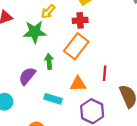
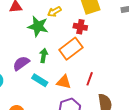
cyan rectangle: (53, 99) -> (40, 80), moved

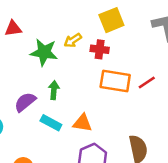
yellow arrow: (54, 12) -> (73, 40), moved
orange rectangle: (71, 49) -> (115, 81), moved, turned 50
red line: (90, 79) -> (147, 83), moved, turned 40

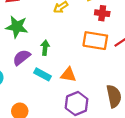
red cross: (100, 49) -> (102, 13), moved
green star: (44, 52) -> (17, 27), moved

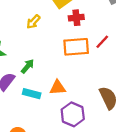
green arrow: (45, 48) -> (28, 66), turned 48

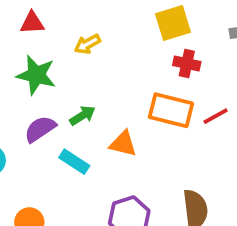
yellow arrow: (33, 22) -> (87, 44), moved
orange triangle: (58, 88) -> (123, 144), moved

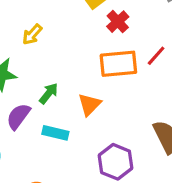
red cross: (187, 64) -> (118, 22), turned -35
orange triangle: (123, 144) -> (90, 104), turned -40

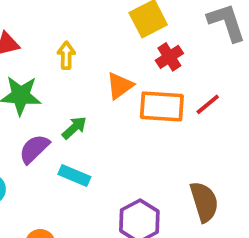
yellow arrow: (32, 34) -> (66, 55), turned 130
orange triangle: (90, 104) -> (120, 86), moved

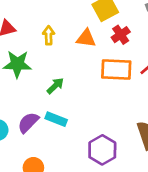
orange triangle: (120, 86) -> (86, 38), moved, turned 45
purple semicircle: (34, 149) -> (28, 123), moved

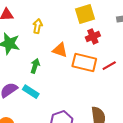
orange triangle: (86, 38) -> (60, 50), moved
green arrow: (55, 86) -> (35, 66), turned -40

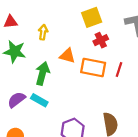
green arrow: (35, 66) -> (42, 73), size x1.5
red line: (109, 66) -> (119, 69), turned -40

